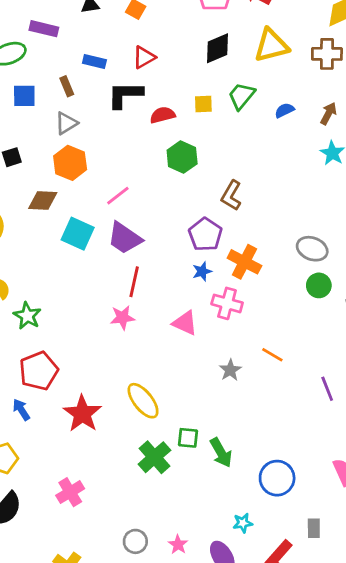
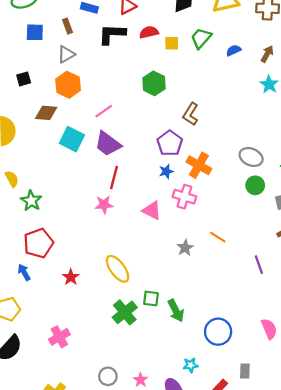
red semicircle: (163, 115) -> (149, 32), moved
red star: (82, 414) -> (71, 277), size x0.6

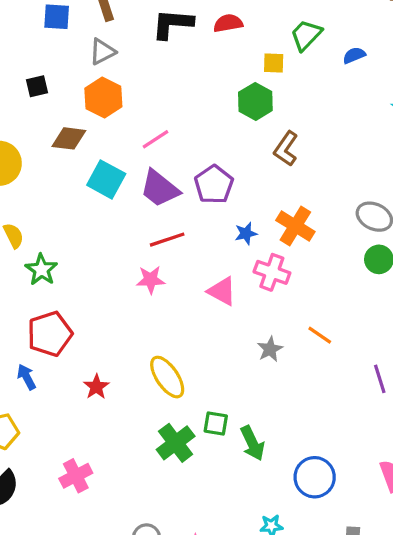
yellow square: (172, 43) -> (274, 63), moved
green hexagon: (154, 83) -> (255, 101), moved
purple pentagon: (170, 143) -> (214, 185), moved
red line: (114, 178) -> (167, 240), turned 55

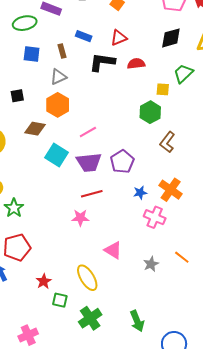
purple trapezoid: (160, 189) -> (89, 162), turned -48
pink triangle: (222, 291) -> (113, 250), moved
green square: (216, 423) -> (60, 300), moved

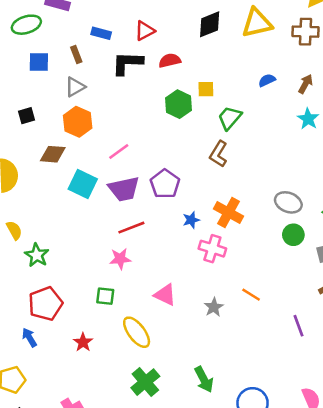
green trapezoid: (183, 73) -> (230, 118), moved
green hexagon: (150, 112) -> (179, 104), moved
green square: (60, 300) -> (105, 296), moved

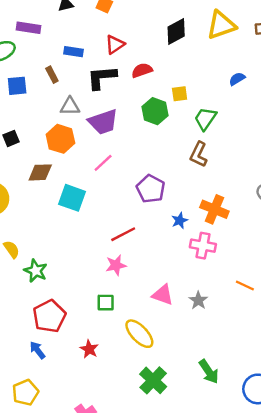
gray triangle: (75, 87) -> (70, 106), moved, turned 36
purple trapezoid: (124, 189) -> (103, 122), moved
gray star: (214, 307) -> (198, 300), moved

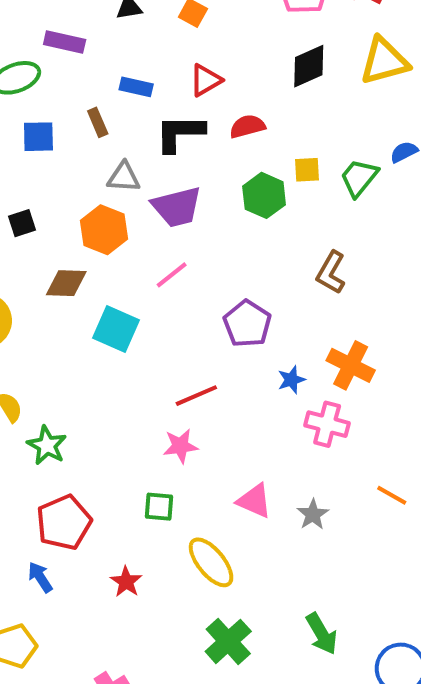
green trapezoid: (205, 119) -> (359, 178), moved

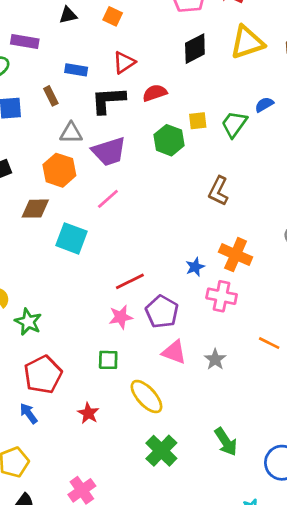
purple pentagon: (247, 324) -> (162, 312), moved

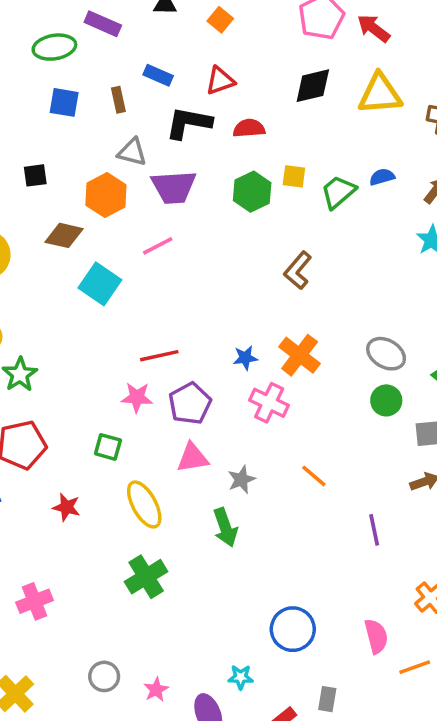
pink triangle: (174, 352) -> (193, 458), turned -44
red star: (88, 413) -> (67, 507), turned -30
green arrow: (226, 442) -> (225, 527), moved

